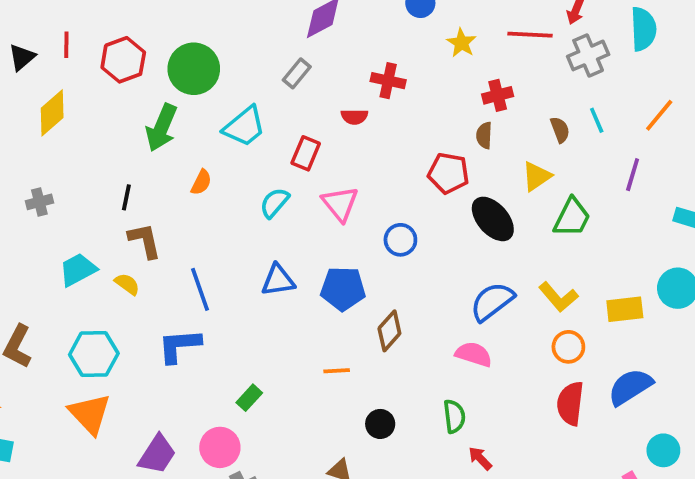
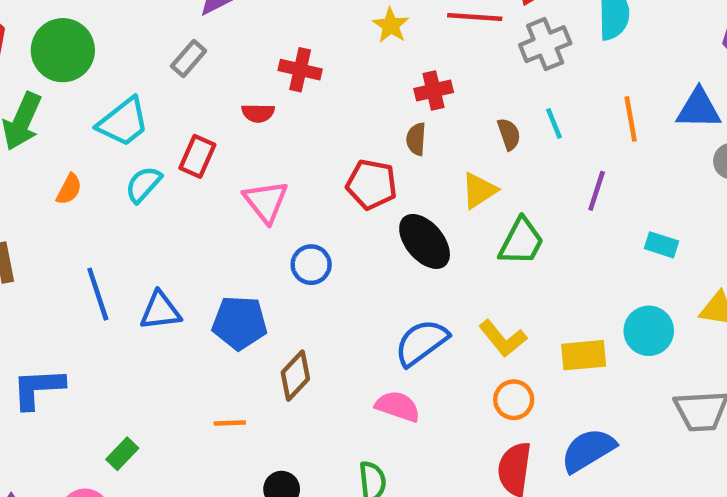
orange line: (659, 115) -> (631, 119), turned -51
cyan semicircle: (274, 203) -> (143, 184), moved
pink triangle: (340, 204) -> (266, 202), moved
blue line: (200, 289) -> (98, 294), moved

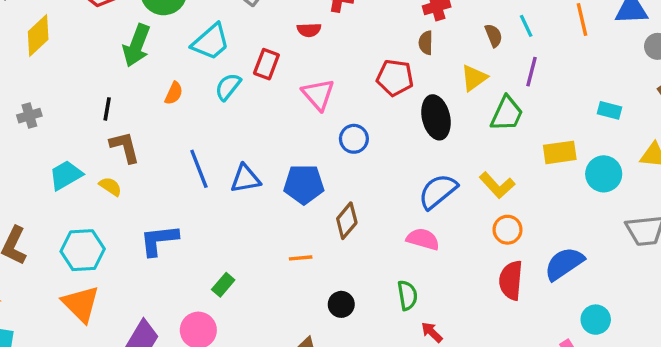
purple line: (597, 191) -> (531, 72), moved
black ellipse: (425, 241) -> (436, 117), turned 30
yellow rectangle: (584, 355) -> (560, 152), moved

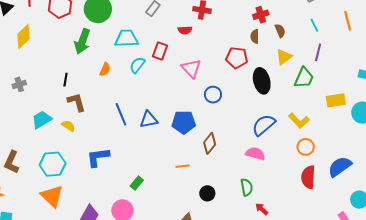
brown semicircle: (494, 35) -> (280, 31), moved
cyan trapezoid: (211, 42) -> (127, 38), turned -140

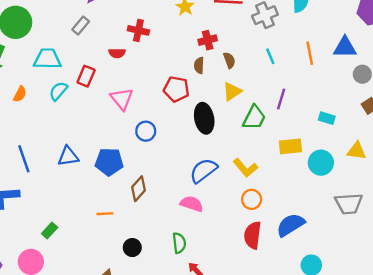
purple line: (318, 52) -> (281, 99), moved
blue line: (121, 114) -> (24, 159), moved

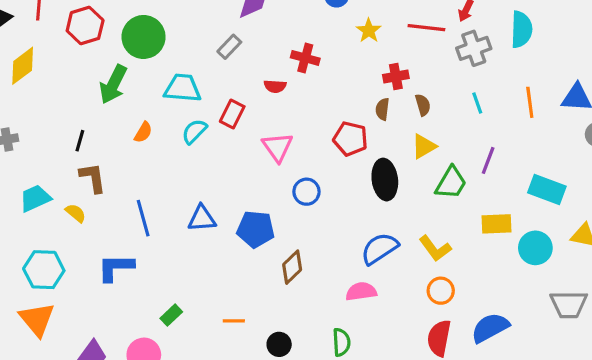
cyan rectangle: (327, 118) -> (547, 189), size x1.6
pink semicircle: (192, 204) -> (361, 292), turned -30
orange line: (105, 214) -> (234, 321), moved

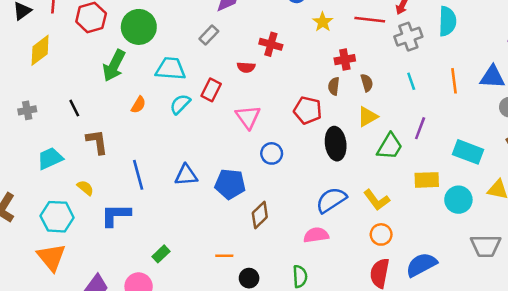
black line: (80, 141) -> (74, 108), moved, turned -42
yellow semicircle: (76, 213) -> (85, 188), moved
orange line: (234, 321) -> (224, 256), moved

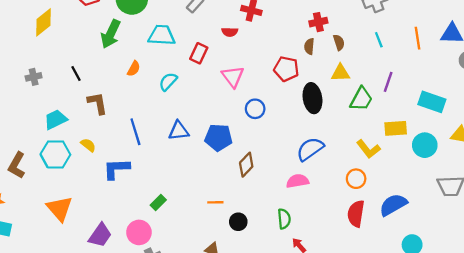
cyan semicircle: (180, 104) -> (168, 82), moved
yellow triangle: (367, 117) -> (340, 73), turned 30
yellow L-shape: (377, 200) -> (368, 149), moved
cyan hexagon: (57, 217) -> (55, 154), moved

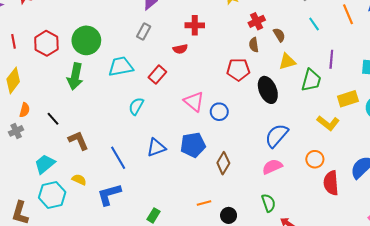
red rectangle: (199, 53) -> (157, 75), turned 30
orange semicircle: (134, 69) -> (25, 110), moved
pink triangle: (233, 77) -> (194, 102), moved
orange circle: (356, 179) -> (315, 159), moved

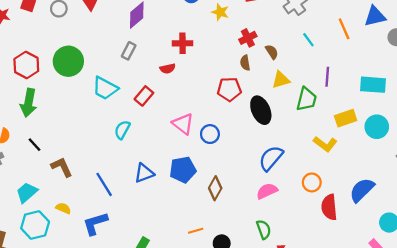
cyan trapezoid: (121, 67) -> (105, 88), turned -140
green arrow: (75, 76) -> (29, 103), moved

